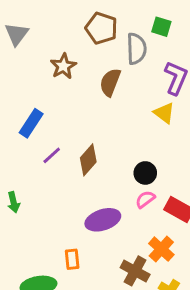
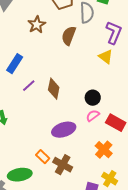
brown diamond: (88, 160) -> (54, 89), turned -30
orange rectangle: (72, 259) -> (43, 157), turned -40
brown cross: (135, 271) -> (63, 165), moved

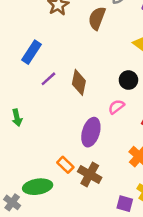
black circle: (93, 98) -> (128, 80), moved
pink semicircle: (93, 116) -> (116, 107), moved
purple ellipse: (64, 130) -> (91, 132), turned -55

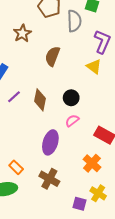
brown semicircle: (97, 18) -> (52, 56), moved
black circle: (128, 80) -> (71, 98), moved
orange rectangle: (65, 165) -> (16, 167), moved

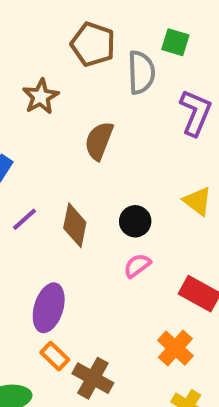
yellow triangle: (94, 67) -> (198, 201), moved
purple ellipse: (50, 142) -> (49, 308), moved
orange rectangle: (16, 167) -> (55, 356), moved

